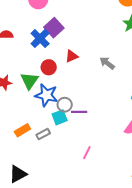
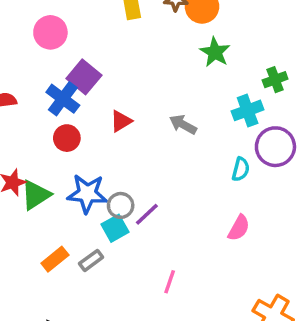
red circle: (49, 67) -> (67, 138), moved
green triangle: (30, 81) -> (36, 195), moved, turned 30
purple line: (79, 112) -> (147, 214), turned -35

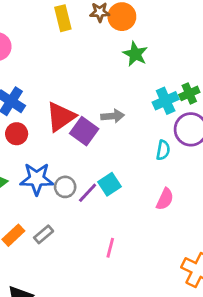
purple square: (84, 77) -> (84, 131), moved
green cross: (275, 80) -> (189, 93), moved
red triangle: (121, 121) -> (61, 117), size x1.6
gray arrow: (183, 124) -> (113, 116), turned 150
cyan square: (115, 228) -> (110, 184), moved

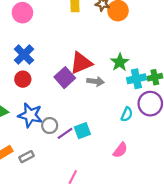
green star: (135, 54) -> (120, 62), moved
red triangle: (61, 117) -> (81, 63), moved
purple square: (84, 131) -> (65, 78), moved

